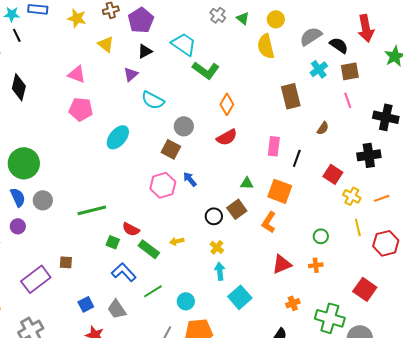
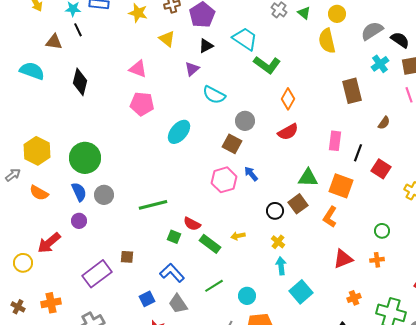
red square: (333, 174) -> (381, 169), moved
green triangle: (247, 183) -> (308, 178), size x1.5
blue L-shape: (124, 272) -> (172, 273), moved

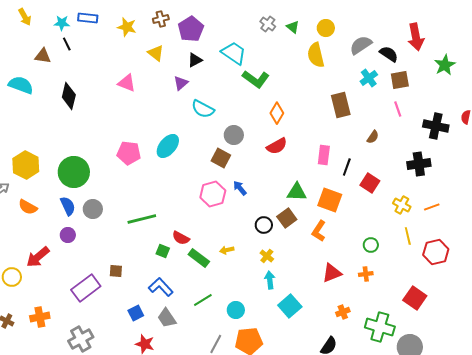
pink pentagon: (142, 104) -> (129, 153), moved

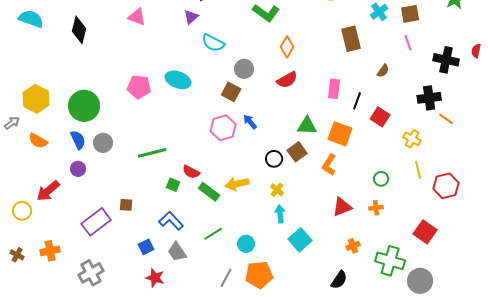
cyan ellipse: (168, 146) -> (178, 80), turned 70
orange line: (432, 207) -> (446, 119), moved, turned 56
yellow arrow: (227, 250) -> (237, 184), size x1.6

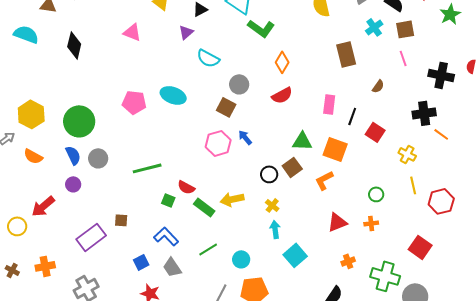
orange L-shape: (329, 165) -> (324, 180), turned 30

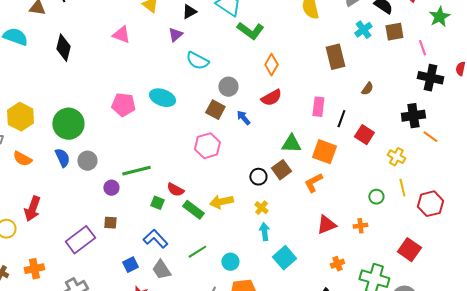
pink line: (403, 58) -> (422, 48), moved
blue arrow: (245, 137) -> (243, 118), moved
purple circle: (73, 184) -> (111, 188), moved
green circle: (376, 194) -> (376, 197), moved
red arrow: (43, 206) -> (32, 209), turned -30

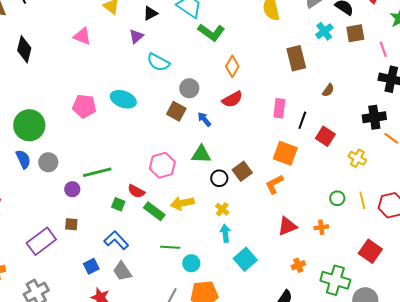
green triangle: (291, 144) -> (201, 154), moved
pink hexagon: (207, 146) -> (162, 165), moved
yellow line: (402, 188) -> (362, 200), moved
green line: (197, 252) -> (170, 247), moved, turned 36

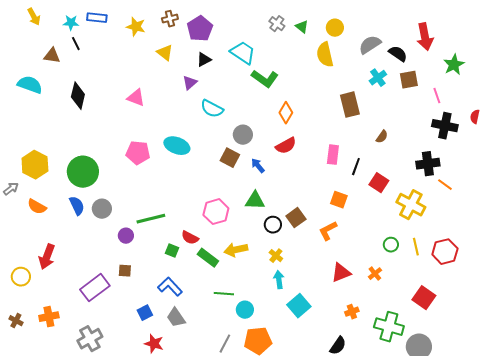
pink triangle: (82, 36) -> (136, 98), moved
orange square: (285, 153) -> (339, 200), size x0.7
yellow cross: (357, 158) -> (411, 205), size x1.6
orange cross: (321, 227) -> (375, 274), turned -32

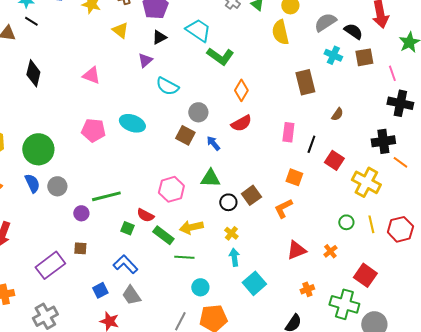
black line: (76, 44) -> (31, 21), turned -32
cyan cross: (378, 78) -> (333, 55), turned -30
green line: (224, 294) -> (184, 257), moved
red square: (424, 298) -> (365, 275), moved

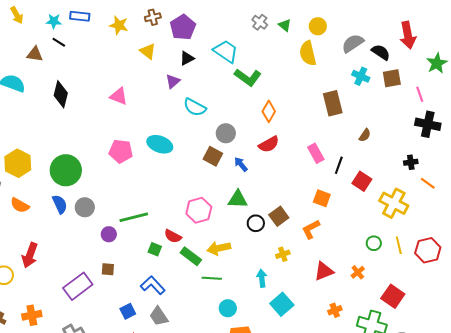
pink rectangle: (288, 132) -> (316, 153), turned -36
black cross: (383, 141) -> (411, 162), size x0.6
yellow cross: (231, 233) -> (283, 254), moved, turned 32

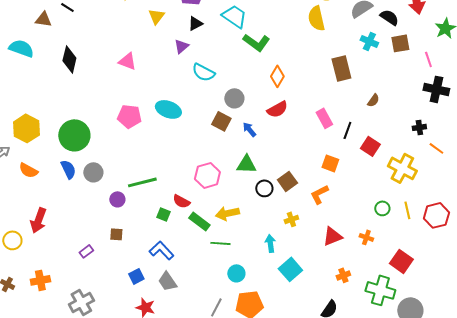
yellow triangle: (148, 51) -> (156, 16), turned 30
orange cross: (358, 272) -> (366, 237), turned -32
purple rectangle: (78, 286) -> (86, 251), size x0.5

